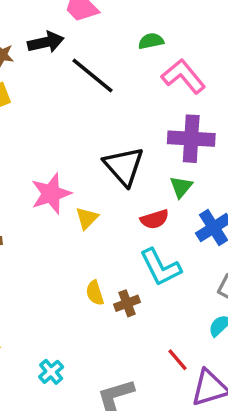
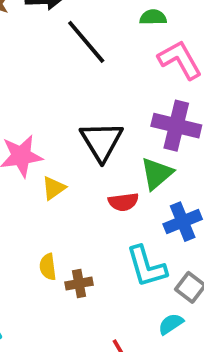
green triangle: (181, 187) -> (157, 173), size x1.4
cyan L-shape: (160, 267) -> (146, 267), moved

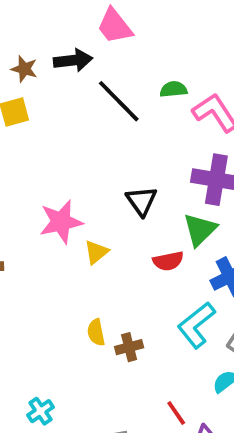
green semicircle: (153, 17) -> (173, 89), moved
black triangle: (101, 141) -> (141, 201), size x0.7
cyan L-shape: (146, 267) -> (196, 325), turned 72

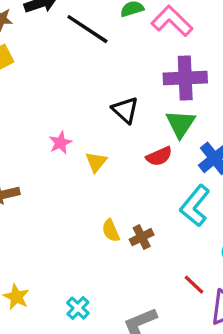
pink star: (61, 222) -> (60, 143), size x0.6

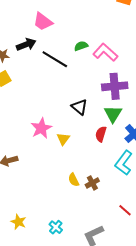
pink star: (60, 143) -> (41, 128), size x1.5
red semicircle: (159, 156) -> (101, 134), turned 133

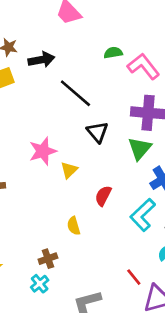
black arrow: (26, 44) -> (41, 60), moved
black line: (55, 59) -> (75, 93), moved
red semicircle: (101, 134) -> (103, 196), moved
brown cross: (92, 183) -> (48, 259), moved

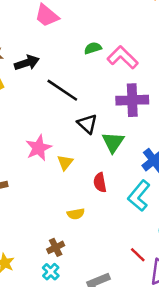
green triangle: (140, 149) -> (113, 142), moved
red semicircle: (103, 196) -> (100, 182), turned -30
yellow semicircle: (74, 226) -> (76, 214), turned -77

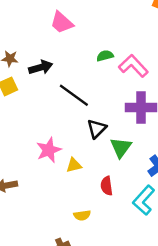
black triangle: (87, 124) -> (97, 129), turned 30
yellow triangle: (65, 162) -> (74, 165), turned 35

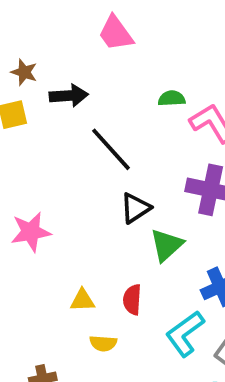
pink star: (49, 150) -> (31, 232), moved
yellow triangle: (74, 165) -> (82, 300), moved
yellow semicircle: (82, 215) -> (103, 343), moved

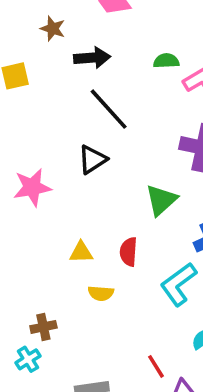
brown star: (24, 72) -> (53, 29), moved
black arrow: (69, 96) -> (92, 58), moved
black triangle: (135, 208) -> (92, 159), moved

